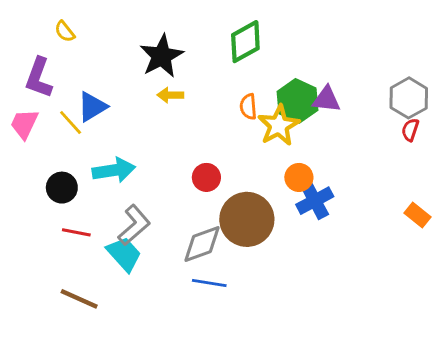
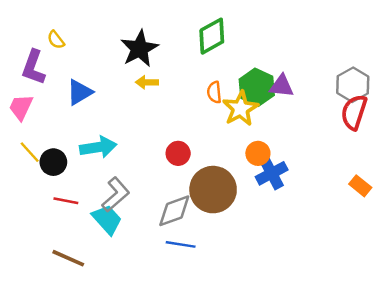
yellow semicircle: (65, 31) -> (56, 40), moved
yellow line: (71, 123) -> (30, 152), moved
red semicircle: (410, 130) -> (354, 112), size x1.8

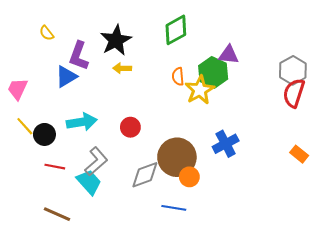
purple L-shape: (33, 67) -> (79, 56), moved
purple triangle: (282, 86) -> (229, 55), moved
red circle: (178, 153) -> (130, 127), moved
orange circle: (258, 153) -> (189, 177), moved
blue line: (181, 244) -> (174, 208), moved

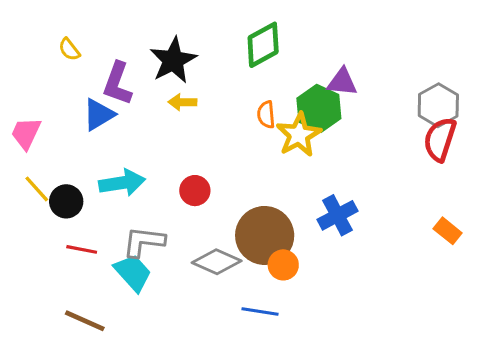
gray L-shape: (96, 161) -> (144, 242), turned -132
gray diamond: (145, 175) -> (217, 262), turned 44

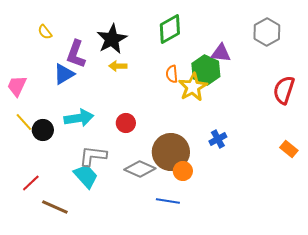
gray hexagon: (438, 105) -> (267, 32), moved
blue cross: (338, 215) -> (218, 139), size x0.7
red line: (82, 249) -> (31, 183), moved, turned -54

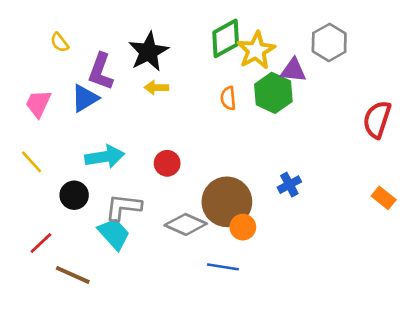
gray hexagon: (267, 32) -> (329, 42), moved
pink trapezoid: (17, 86) -> (38, 104), moved
yellow star: (193, 87) -> (256, 50), moved
black circle: (43, 130) -> (74, 195), moved

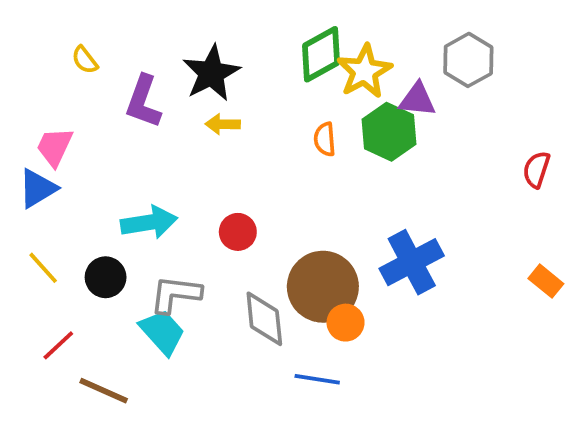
blue triangle: (85, 98) -> (38, 188), moved
red semicircle: (377, 119) -> (536, 170), size x0.7
yellow line: (32, 162) -> (43, 268), moved
blue cross: (289, 185) -> (412, 262), size x1.8
gray diamond: (186, 224) -> (264, 319), turned 60

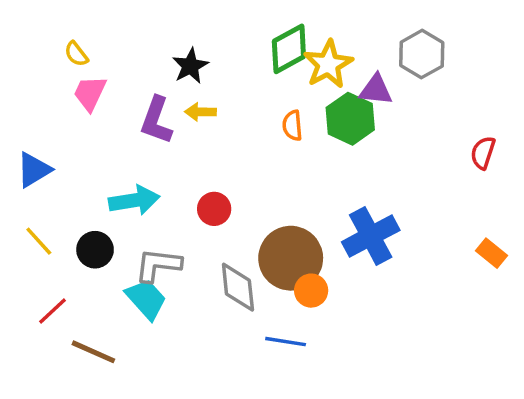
black star: (211, 73) -> (190, 66), size x0.7
purple L-shape: (143, 101) -> (156, 120), moved
pink trapezoid: (55, 147) -> (90, 93), moved

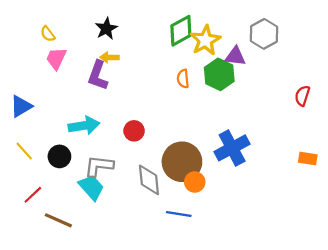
black star: (190, 66) -> (106, 29), moved
yellow arrow: (201, 112) -> (110, 57), moved
orange rectangle: (491, 253) -> (308, 159), turned -30

